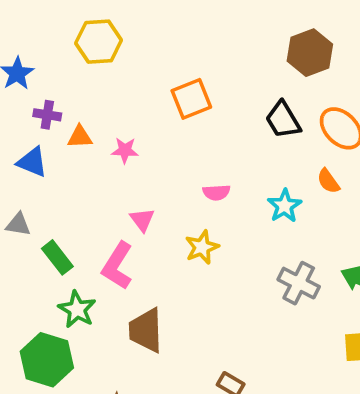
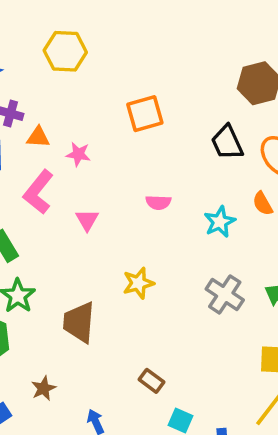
yellow star: (202, 247) -> (138, 283), moved
pink L-shape: (117, 266) -> (38, 192), moved

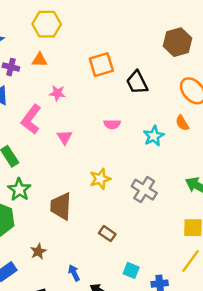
orange triangle: (38, 137) -> (39, 60), moved
black trapezoid: (227, 142) -> (137, 82), moved
gray cross: (225, 294) -> (144, 190), moved
brown rectangle: (152, 381) -> (107, 234), moved

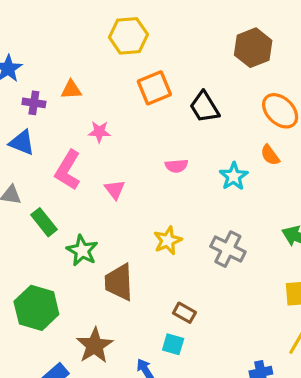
yellow hexagon: (47, 24) -> (128, 36), moved
green star: (19, 190) -> (82, 251), moved
brown star: (38, 251) -> (95, 345), size x1.6
cyan square: (131, 270) -> (173, 344), moved

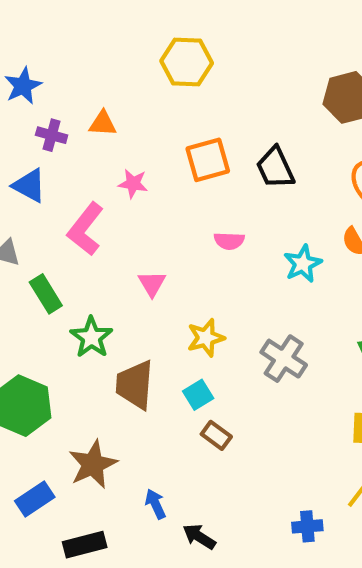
orange square: (154, 88) -> (208, 160), moved
pink triangle: (115, 190) -> (152, 284), moved
cyan square: (173, 344) -> (198, 395), moved, turned 35

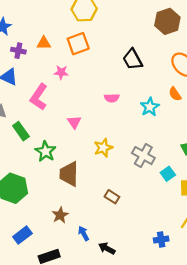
orange square: (208, 160) -> (78, 44), moved
cyan square: (198, 395) -> (168, 174), moved
brown star: (93, 464) -> (60, 215), moved, size x0.7

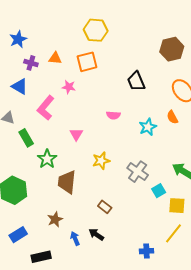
black arrow: (107, 248) -> (96, 235), moved

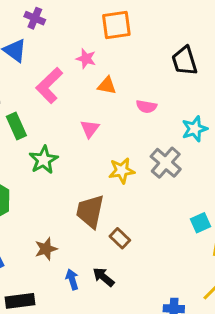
orange triangle: (55, 58) -> (107, 86), moved
gray cross: (138, 172) -> (166, 163), moved
brown trapezoid: (67, 182) -> (90, 211), moved

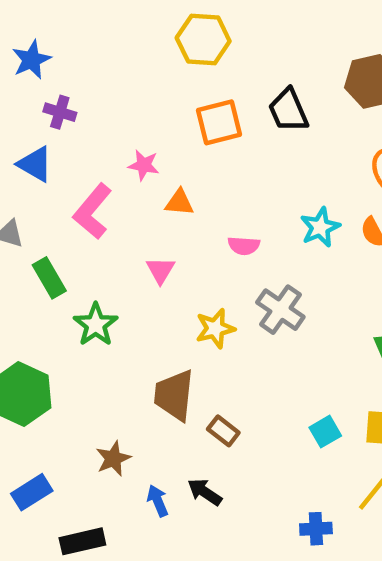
orange square: (116, 25) -> (219, 122), moved
black trapezoid: (185, 61) -> (288, 110), moved
pink semicircle: (146, 107) -> (244, 246), moved
cyan star: (195, 129) -> (320, 227), moved
cyan square: (201, 223) -> (325, 432), moved

